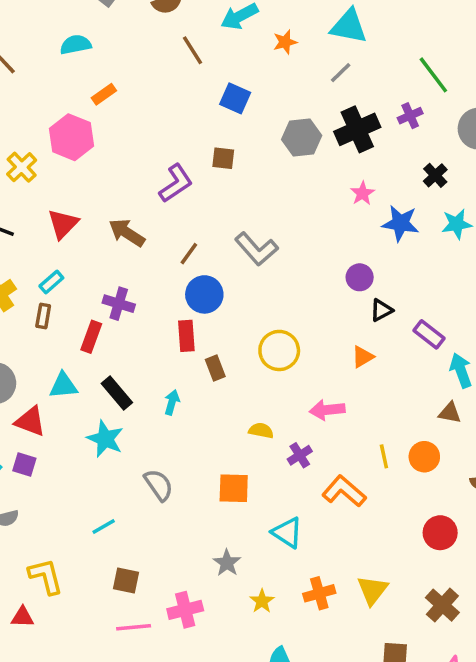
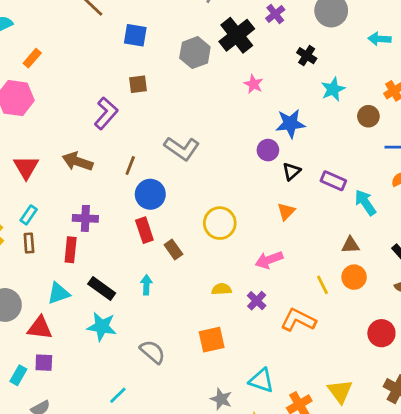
blue star: (400, 223) -> (290, 124), moved
brown triangle: (450, 413) -> (350, 245), moved
cyan triangle: (287, 533) -> (261, 380), moved

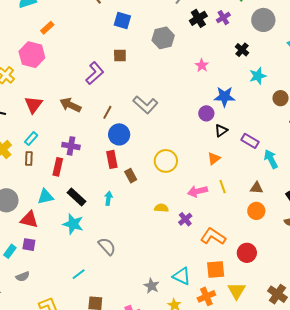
black cross: (237, 35) -> (198, 18), moved, size x0.7
yellow line: (323, 285) -> (223, 187), moved
red circle: (381, 333) -> (247, 253), moved
orange square: (212, 340) -> (216, 269), moved

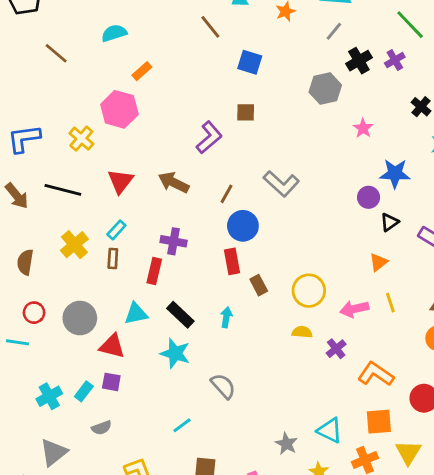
gray hexagon: (163, 38) -> (325, 89), moved
yellow circle: (166, 161) -> (309, 291), moved

